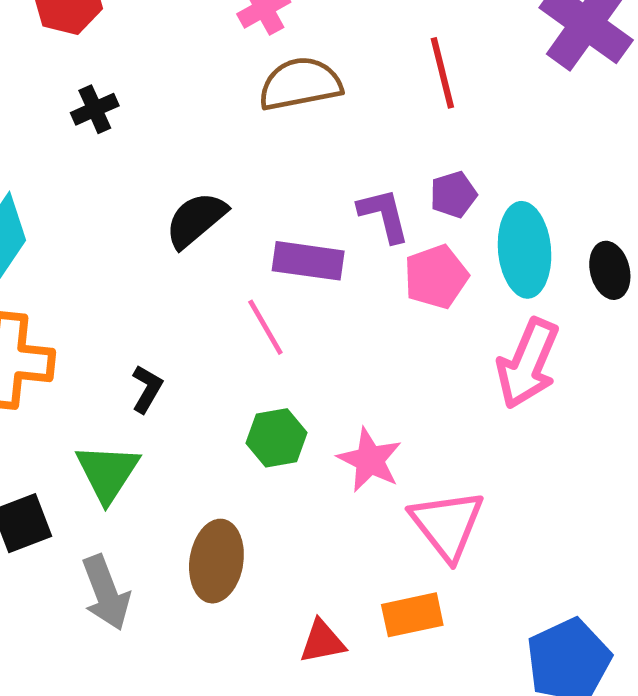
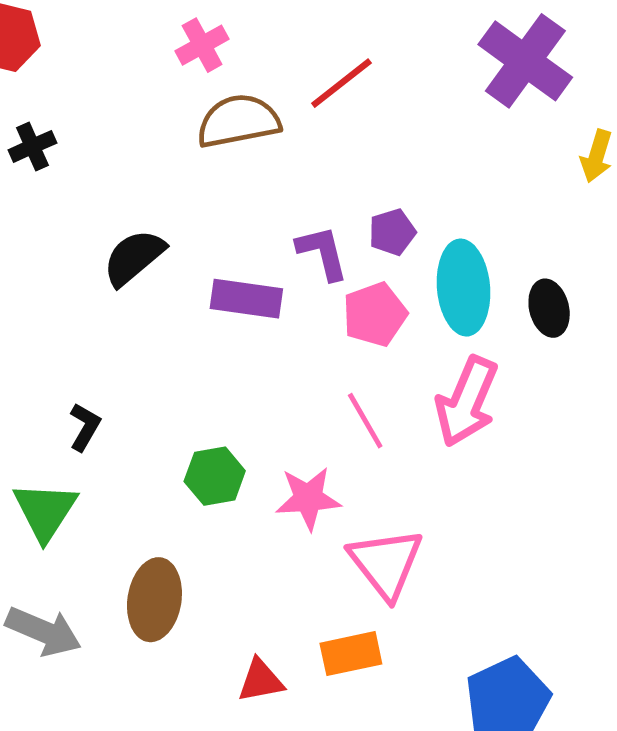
red line: (442, 73) -> (341, 83), moved, turned 66
pink line: (265, 327) -> (365, 421), moved
pink star: (370, 460) -> (308, 498), turned -30
gray arrow: (106, 593) -> (44, 631), turned -46

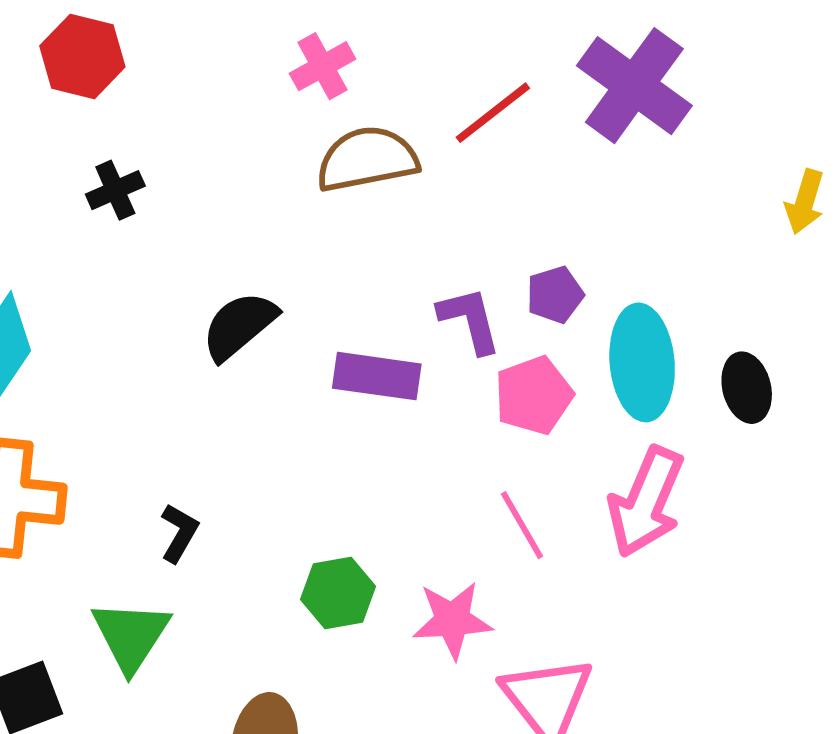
purple cross: (525, 61) -> (634, 86), moved

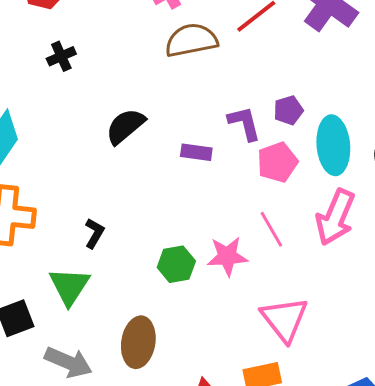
purple rectangle: (377, 376) -> (196, 152), size x0.7
pink star: (452, 620) -> (227, 256), moved

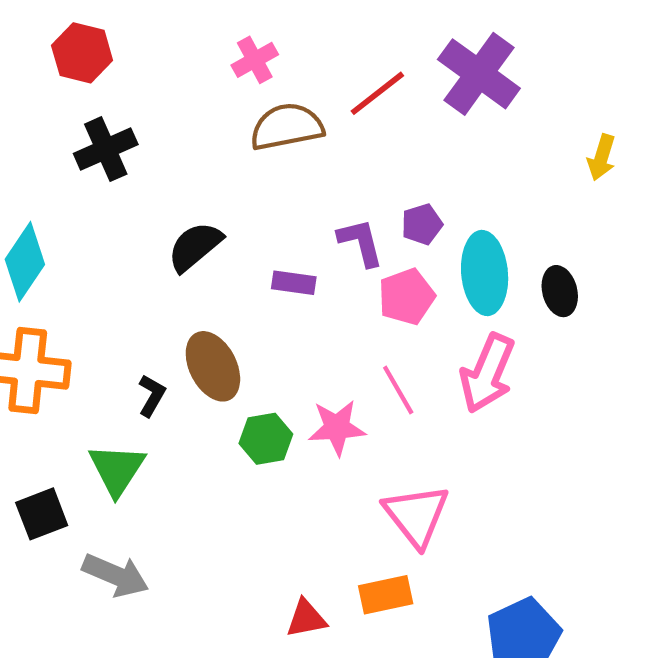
black cross: (61, 56) -> (106, 149), size x1.5
brown ellipse: (138, 342) -> (213, 366), moved, turned -36

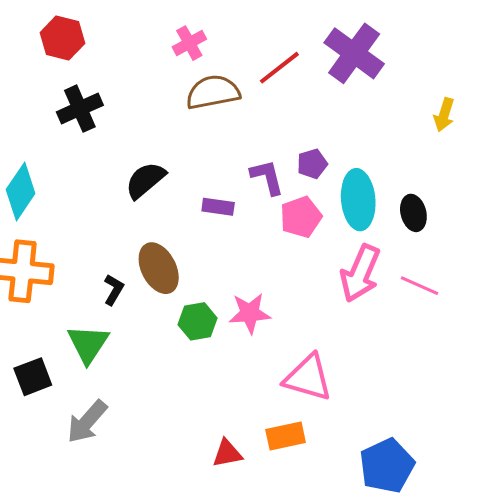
pink line: (398, 390) -> (420, 286), moved, turned -36
pink triangle: (416, 515) -> (308, 378), turned -36
gray arrow: (115, 575) -> (87, 422), turned 108

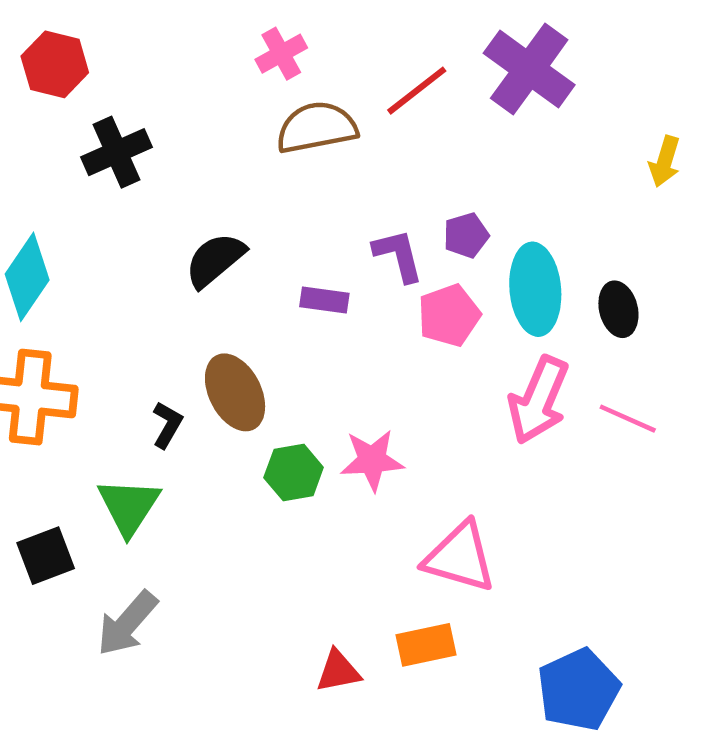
red hexagon: (62, 38) -> (55, 64), moved

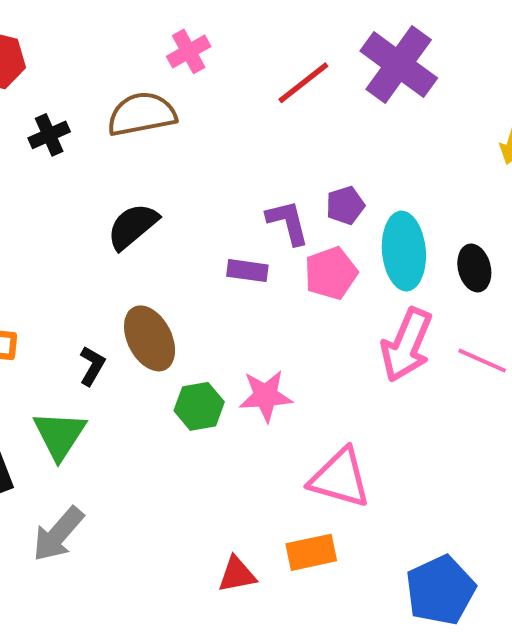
brown semicircle: (317, 128) -> (142, 114), moved
black cross: (116, 152) -> (49, 135), size x0.7
purple rectangle: (324, 300) -> (247, 271), moved

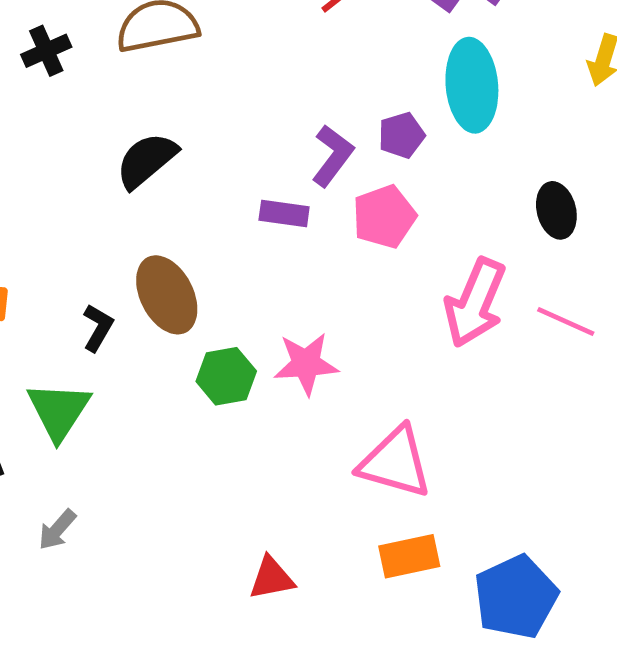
purple L-shape: (288, 222) -> (333, 156), turned 51
cyan ellipse: (404, 251) -> (472, 85), moved
gray arrow: (58, 534) -> (57, 530), size x0.6
orange rectangle: (311, 552) -> (409, 556), moved

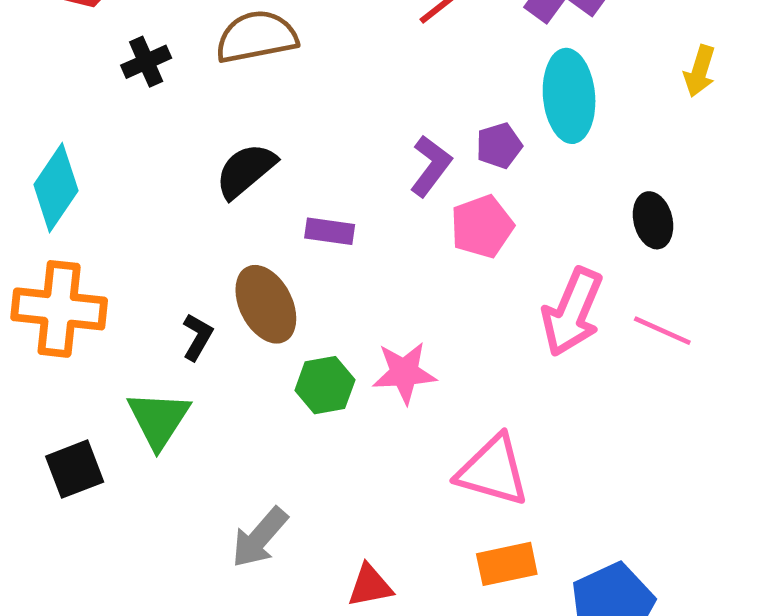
purple rectangle: (284, 214) -> (330, 231), moved
gray arrow: (57, 530) -> (260, 537), moved, size x1.5

